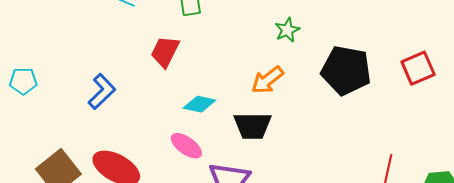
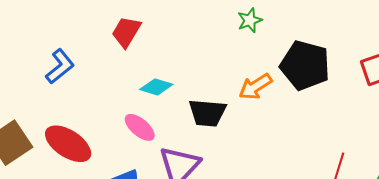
orange arrow: (267, 80) -> (255, 87), moved

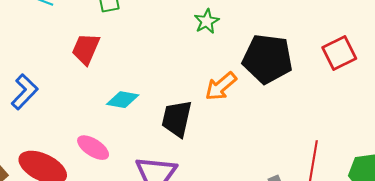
black trapezoid: (207, 113) -> (177, 119), turned 105
pink ellipse: (140, 127) -> (93, 148), moved

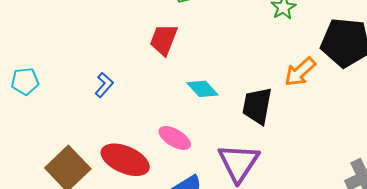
blue L-shape: (25, 92) -> (104, 85), size x0.7
cyan diamond: (123, 100) -> (202, 89), turned 40

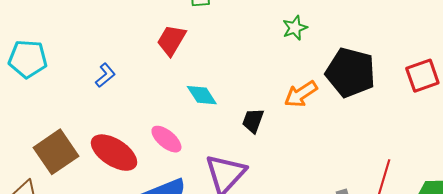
cyan pentagon: (25, 81) -> (28, 59), size x1.4
black trapezoid: (257, 106) -> (253, 121), size x0.7

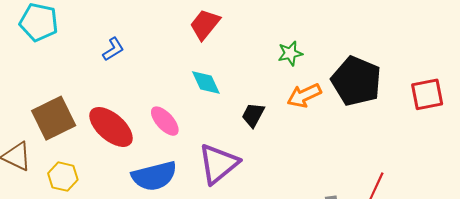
green star: (295, 28) -> (290, 53), moved
red trapezoid: (171, 40) -> (205, 24), moved

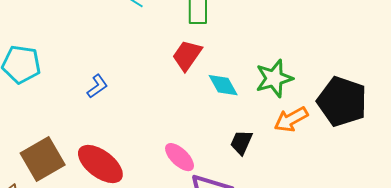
green star: (290, 53) -> (274, 78), size x1.5
cyan diamond: (206, 82) -> (223, 85), moved
pink ellipse: (165, 121) -> (180, 157), moved

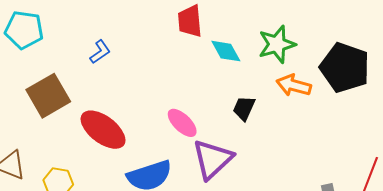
red trapezoid: (187, 55) -> (190, 21), turned -40
orange arrow: (291, 119) -> (294, 85), turned 44
brown square: (43, 159) -> (48, 96), moved

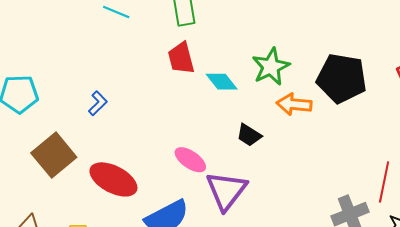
black trapezoid: (244, 108) -> (249, 135), turned -72

